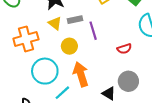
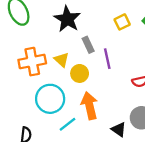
gray rectangle: (75, 20) -> (88, 45), turned 72
yellow triangle: (55, 23) -> (62, 60), moved

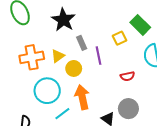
yellow square: (122, 22) -> (120, 38), moved
yellow triangle: (62, 60) -> (58, 56), turned 40

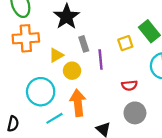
orange cross: (32, 57) -> (26, 38), moved
gray circle: (128, 109) -> (135, 113), moved

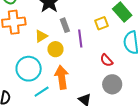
red semicircle: (129, 85) -> (106, 60), turned 56

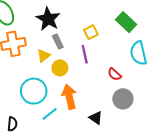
yellow square: (101, 23) -> (91, 32), moved
gray rectangle: (65, 25) -> (58, 41), moved

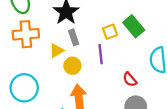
green rectangle: (126, 22) -> (134, 26), moved
cyan circle: (34, 91) -> (24, 88), moved

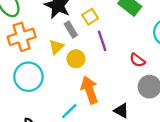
yellow square: (110, 32) -> (90, 17), moved
cyan circle: (24, 88) -> (28, 77), moved

